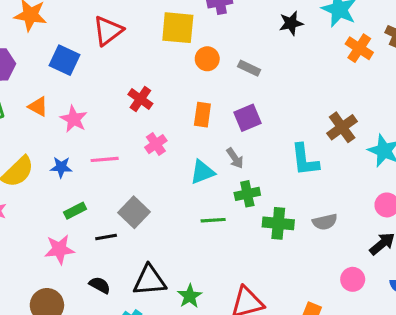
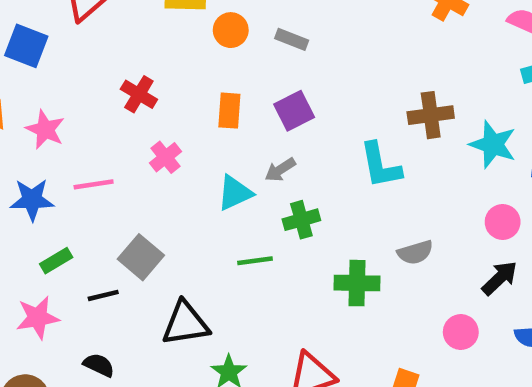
brown cross: (342, 127) -> (431, 115), turned 32
gray arrow: (235, 158) -> (280, 170), turned 95
blue star: (61, 167) -> (32, 200), size x1.4
green cross: (278, 223) -> (357, 283), moved
black triangle: (149, 281) -> (185, 323), moved

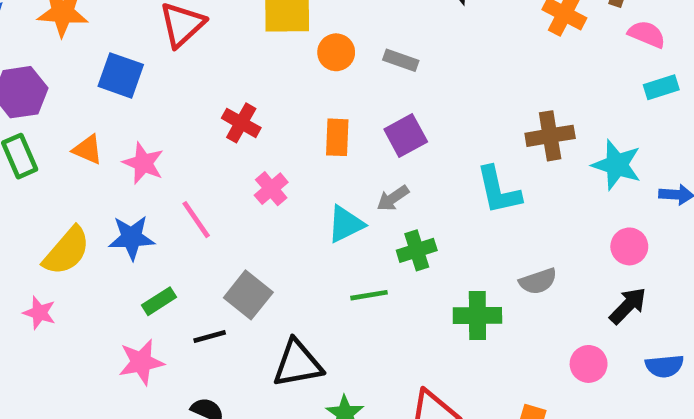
pink line: (94, 184) -> (196, 220), turned 66

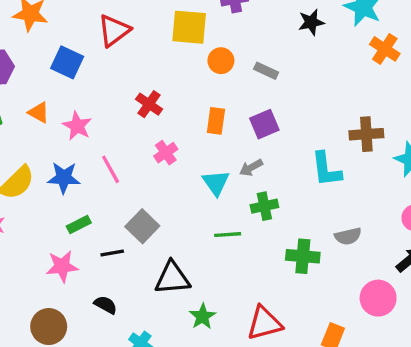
cyan triangle: (346, 224) -> (216, 183), turned -44
pink circle: (589, 364) -> (378, 298), size x1.4

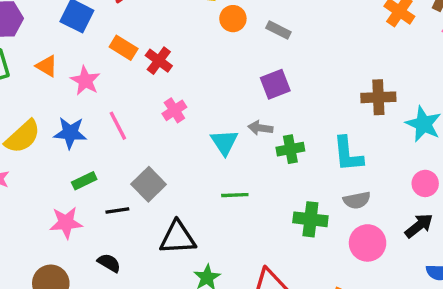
orange rectangle: (216, 121) -> (124, 48), moved, turned -68
gray arrow: (251, 168) -> (260, 128), turned 35
cyan L-shape: (326, 169) -> (348, 154), moved
green cross: (264, 206) -> (290, 149), moved
pink circle: (378, 298) -> (368, 243), moved

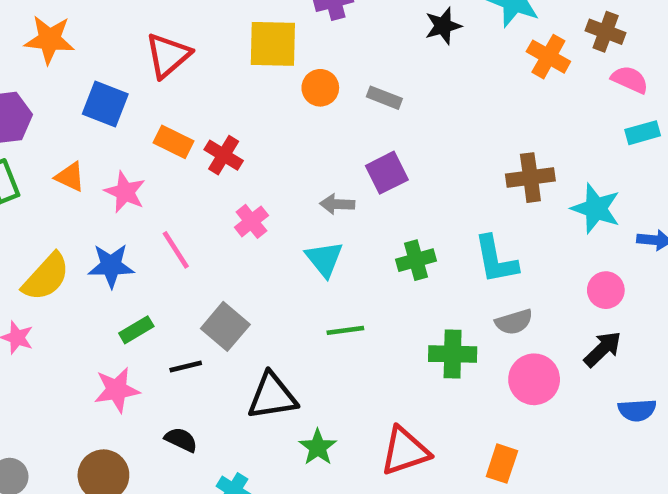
gray arrow: (260, 128) -> (337, 204), moved

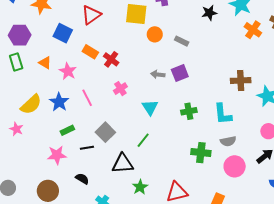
gray arrow: (337, 204) -> (158, 74), moved
blue star: (111, 266) -> (59, 102), turned 30
green line: (345, 330) -> (143, 140), moved, turned -49

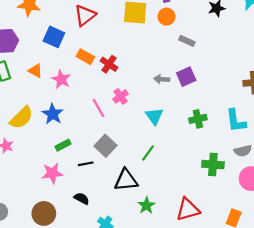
orange circle: (155, 34) -> (166, 17), moved
pink line: (87, 98) -> (98, 108), moved

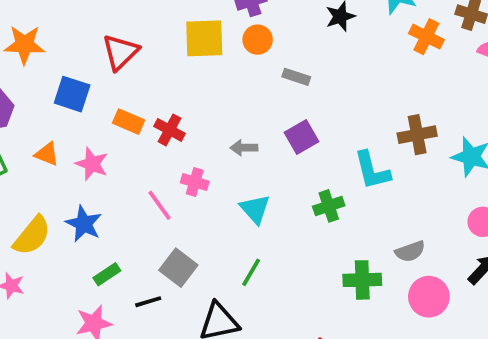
gray arrow: (162, 79) -> (244, 148), moved
pink cross: (121, 96) -> (195, 182), turned -32
cyan L-shape: (236, 121) -> (372, 170), moved

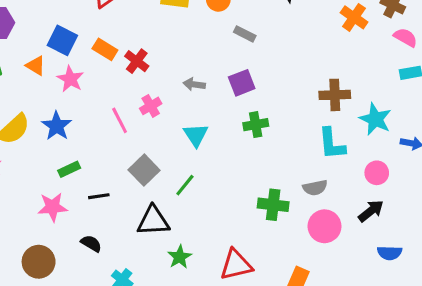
blue square: (72, 94) -> (62, 40), moved
cyan L-shape: (372, 170) -> (332, 144), moved
pink cross: (195, 182) -> (151, 106), turned 35
green cross: (329, 206) -> (256, 125), moved
gray square: (178, 268) -> (144, 170), moved

